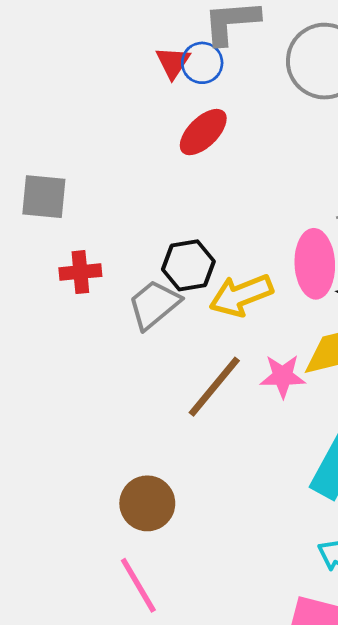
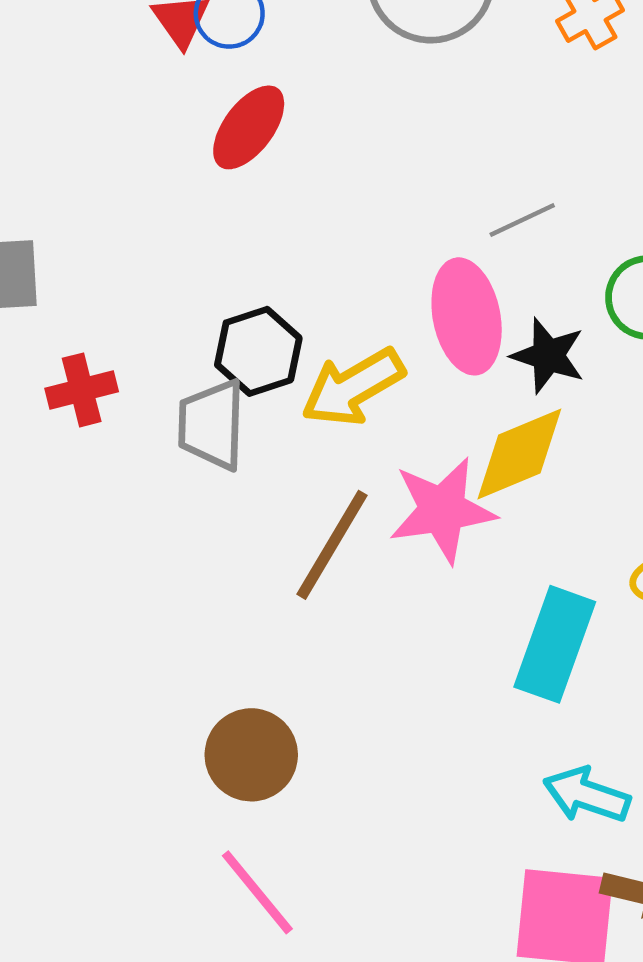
gray trapezoid: (154, 304) -> (212, 425), turned -40
pink star: (283, 376) -> (442, 510), size x1.4

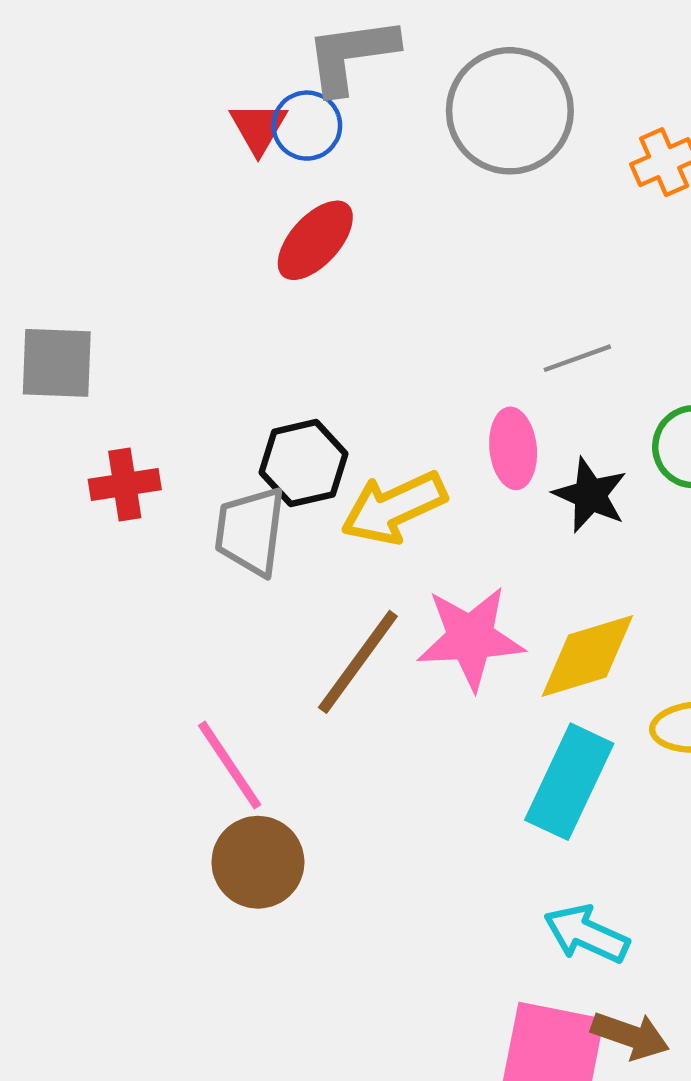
pink ellipse: (467, 316) -> (513, 448), size x0.7
yellow diamond: (519, 454) -> (587, 656), moved
pink line: (257, 892) -> (230, 765), moved

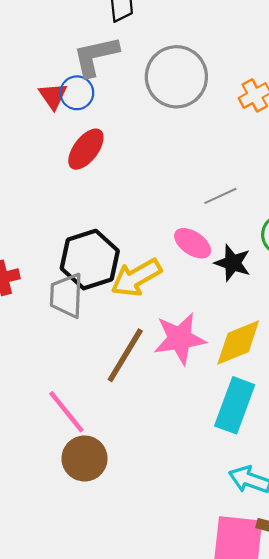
pink ellipse: (513, 448) -> (193, 243), turned -45
black hexagon: (303, 463) -> (90, 260), size x1.4

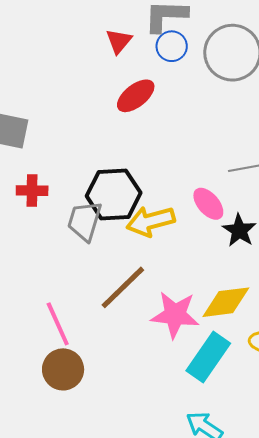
blue circle: (77, 93) -> (172, 46), moved
pink star: (180, 339) -> (175, 315), moved

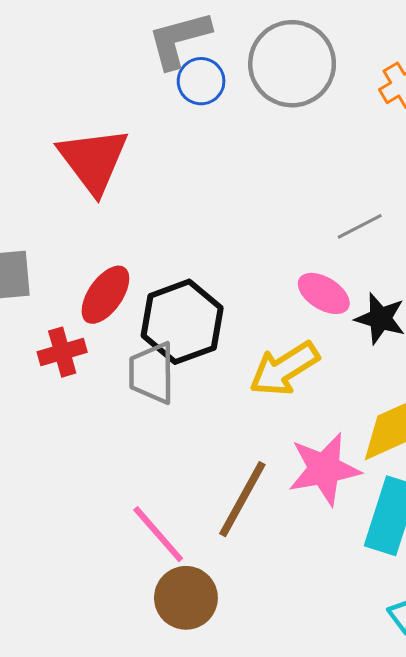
red triangle: (119, 41) -> (93, 160), moved, size x1.8
red ellipse: (136, 96) -> (105, 295), moved
yellow arrow: (151, 221) -> (284, 369), moved
brown line: (123, 287) -> (242, 499), moved

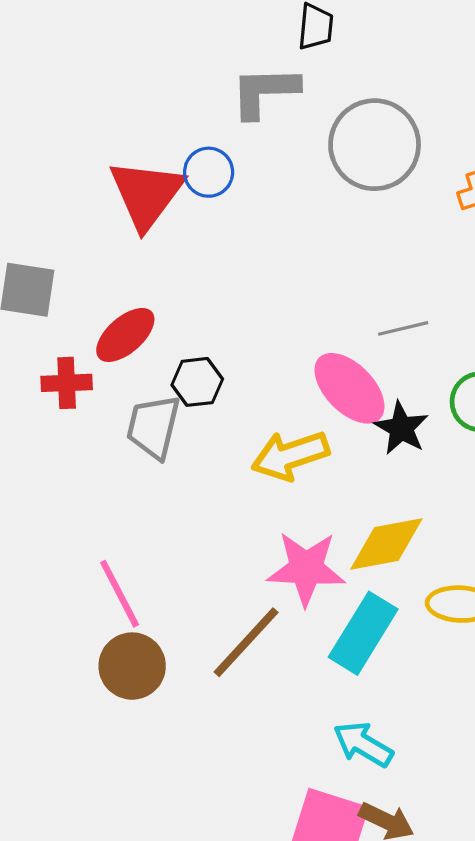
blue circle: (201, 81) -> (209, 172), moved
pink ellipse: (324, 293) -> (350, 388), size x1.4
black hexagon: (182, 322) -> (197, 382), size x0.6
brown line: (242, 499) -> (246, 642), moved

